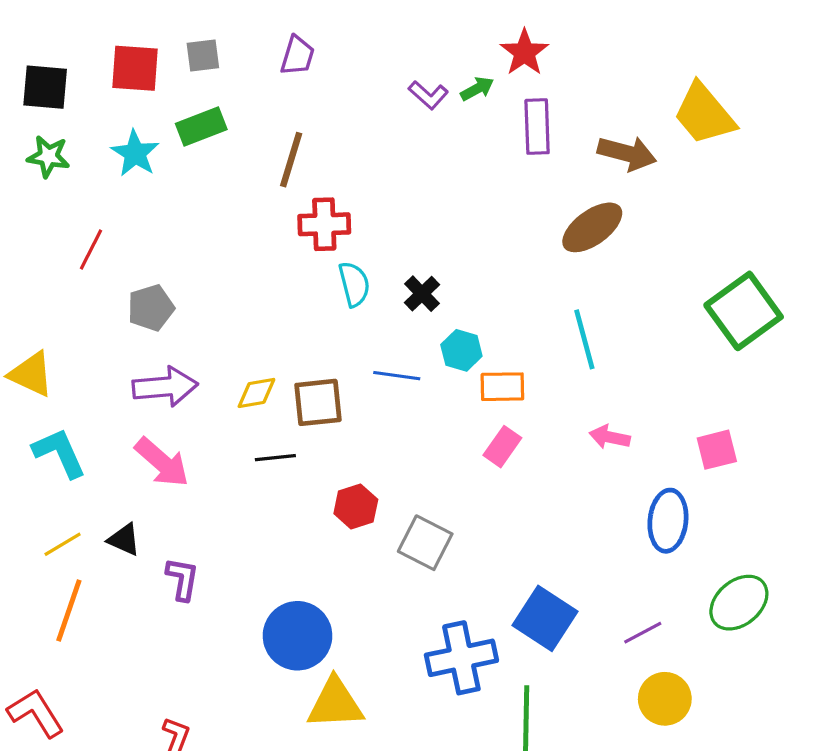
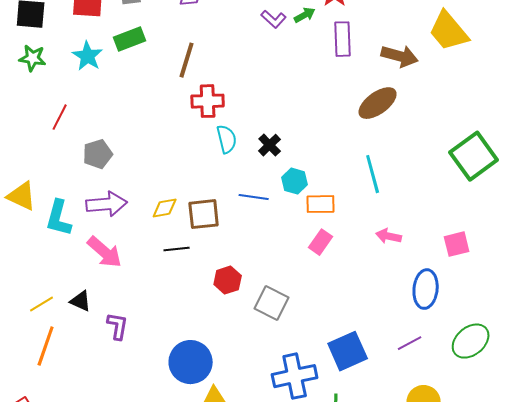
cyan L-shape: (59, 453) -> (59, 218), moved, turned -141
blue square: (545, 618) -> (348, 351), turned 33
purple line: (643, 633) -> (410, 343), moved

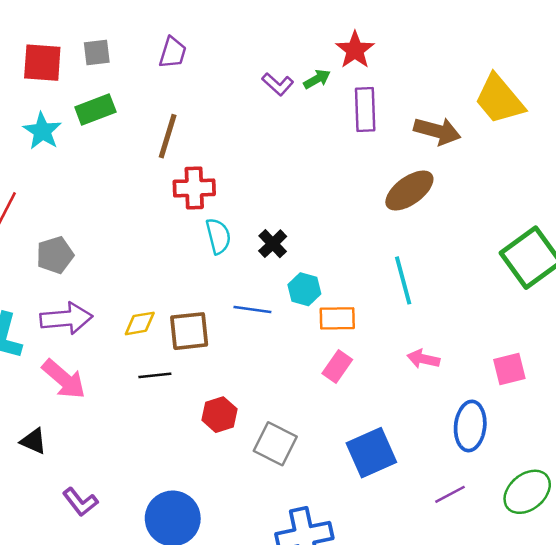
purple L-shape: (118, 326) -> (80, 502), moved, turned 132
blue square: (348, 351) -> (371, 453), moved

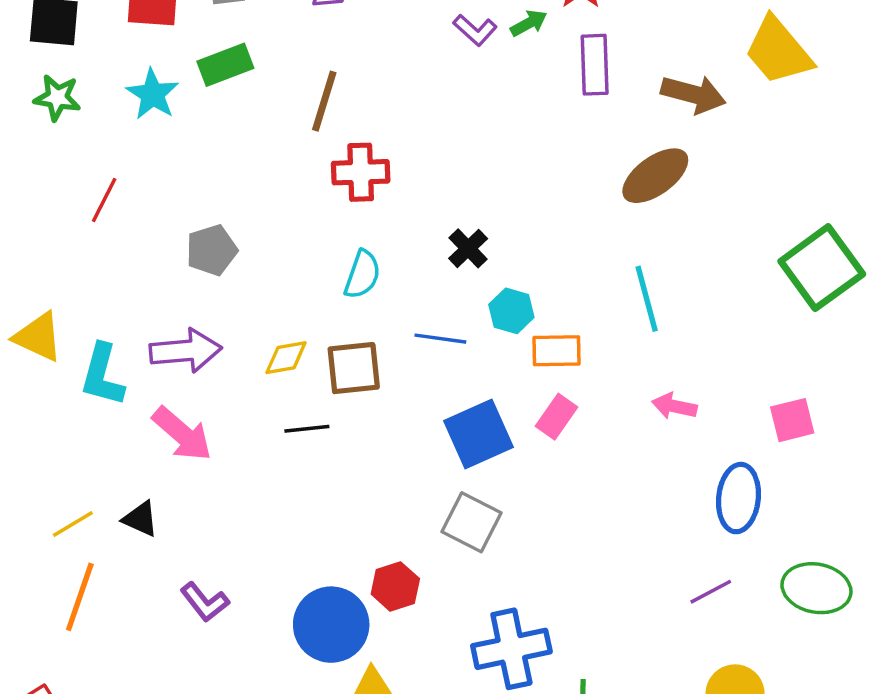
cyan semicircle: (218, 236) -> (362, 274), moved, turned 33
gray pentagon: (55, 255) -> (212, 250), moved
red hexagon: (220, 415) -> (395, 586), moved
blue square: (371, 453) -> (478, 434), moved
green ellipse: (527, 492) -> (816, 588), turned 51

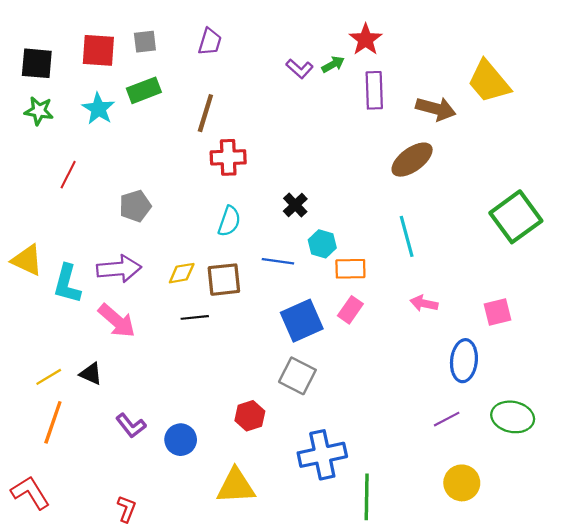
blue circle: (331, 625) -> (181, 440), moved, size x0.7

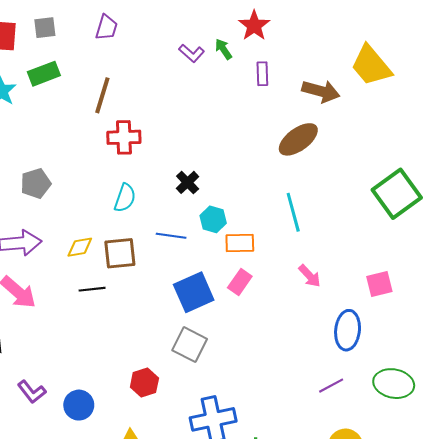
green arrow: (333, 64) -> (223, 49), turned -95
purple rectangle: (374, 90) -> (262, 74), size x0.7
pink arrow: (424, 303) -> (310, 276), turned -145

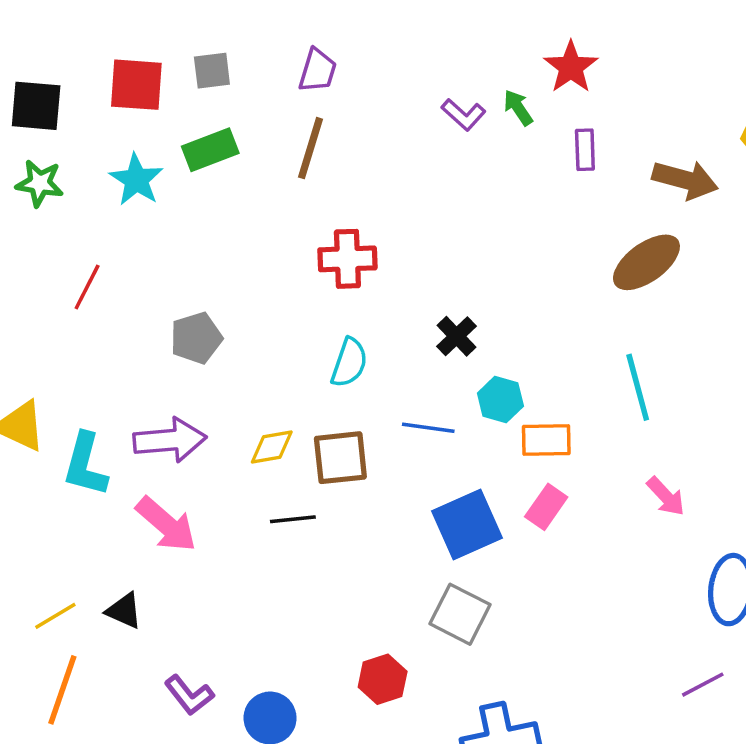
brown line: (102, 95) -> (310, 148), moved

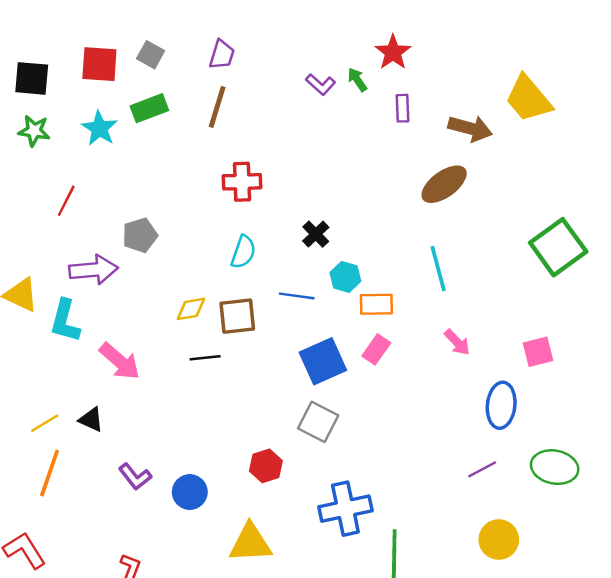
gray square: (212, 71) -> (151, 55), turned 36
purple arrow: (170, 440) -> (94, 270), moved

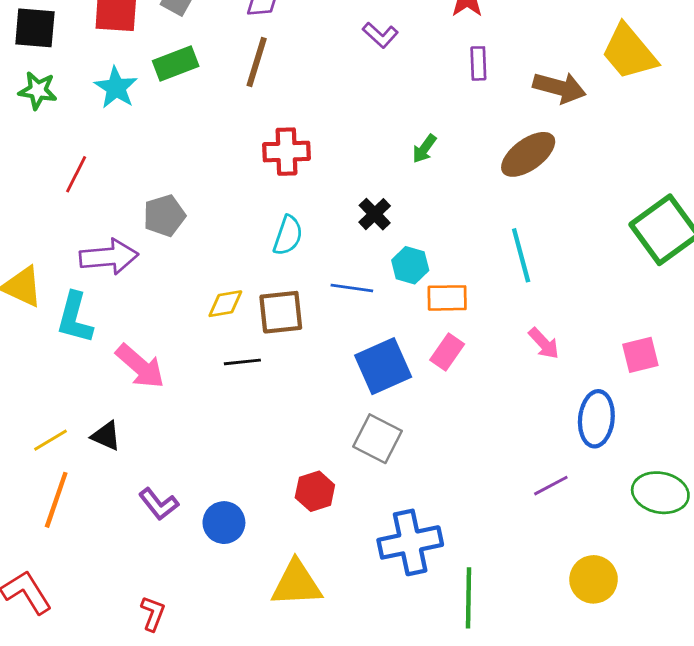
green arrow: (357, 80) -> (424, 149), moved, turned -110
purple line: (482, 469) -> (551, 486), moved

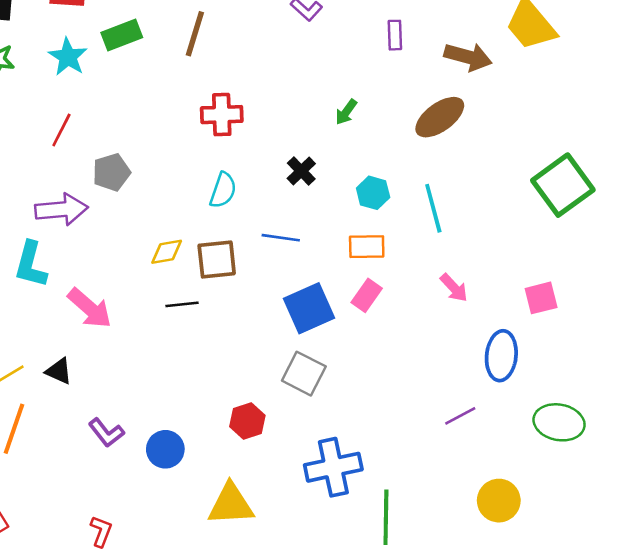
red line: (76, 174) -> (61, 130), moved
cyan hexagon: (410, 265) -> (373, 193), moved

